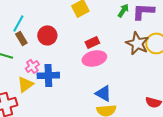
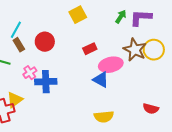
pink ellipse: (94, 58) -> (111, 65), moved
yellow triangle: (25, 84) -> (15, 100), moved
blue triangle: (103, 93) -> (101, 80), moved

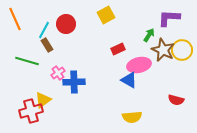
green arrow: (121, 17) -> (149, 35), moved
red circle: (45, 42) -> (66, 24), moved
red semicircle: (151, 109) -> (176, 100), moved

